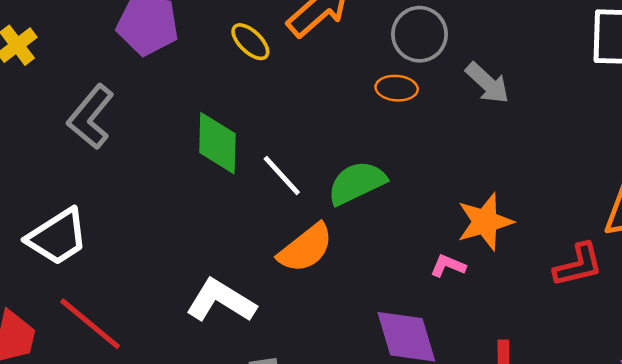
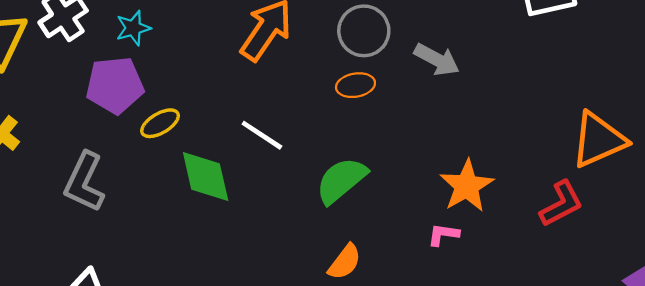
yellow ellipse: (250, 42) -> (160, 123), moved, turned -60
white line: (282, 176) -> (262, 135), moved
orange semicircle: (306, 248) -> (345, 262), moved, size x0.7

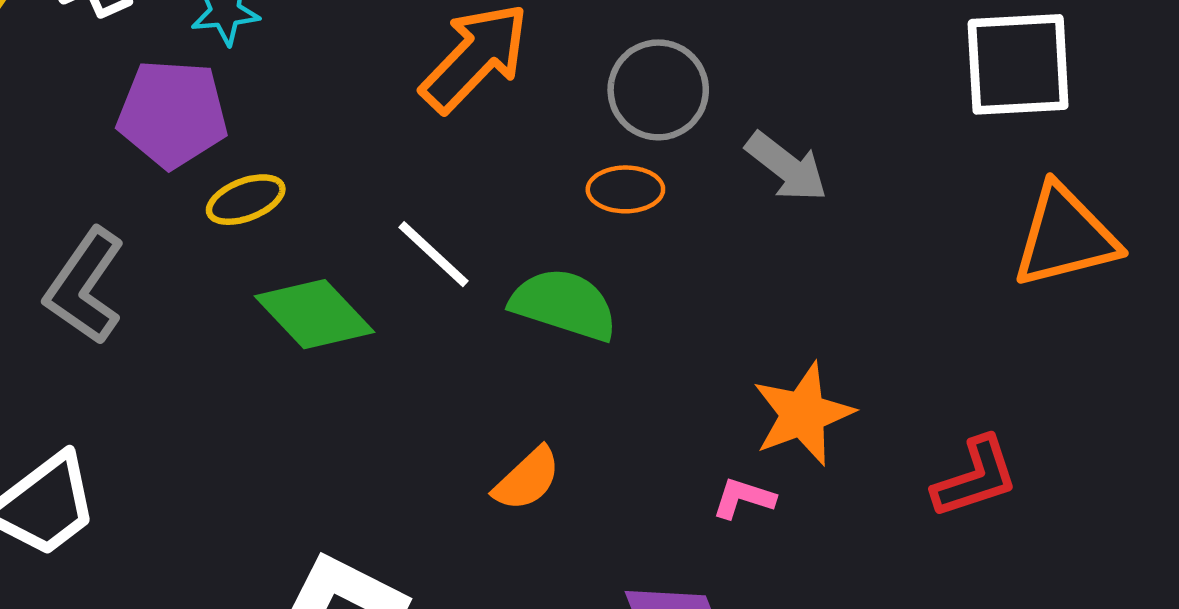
orange triangle: (599, 140) -> (1065, 236), moved
green diamond: (206, 177) -> (315, 314), turned -40
green semicircle: (341, 180) -> (564, 304), moved, turned 48
orange semicircle: (345, 262) -> (527, 479), moved

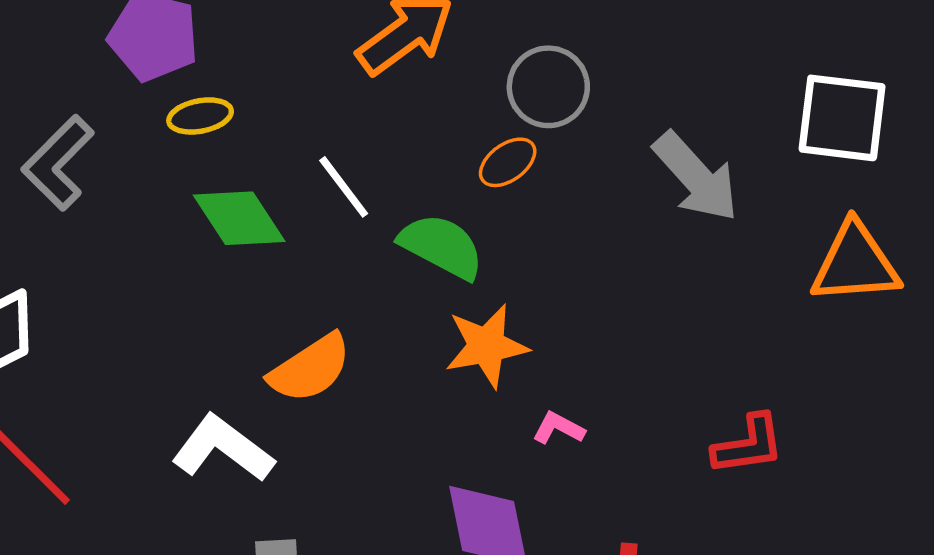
gray arrow: (787, 167) -> (696, 177), moved, size x1.4
orange ellipse: (625, 189) -> (508, 162), turned -46
orange star: (803, 414) -> (487, 346), moved
orange semicircle: (527, 479) -> (310, 368), moved, size x1.4

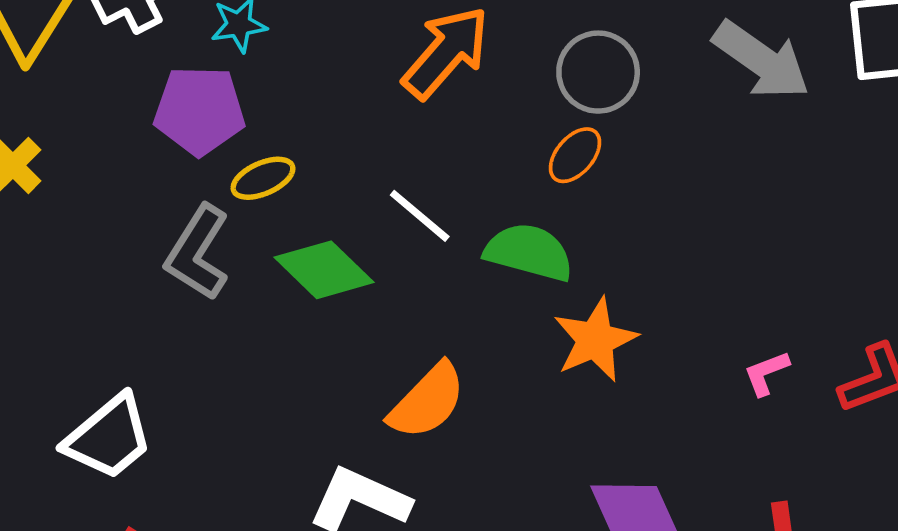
gray L-shape: (58, 163) -> (198, 253), moved
gray arrow: (696, 177) -> (761, 60), moved
pink L-shape: (559, 428) -> (766, 373), moved, turned -36

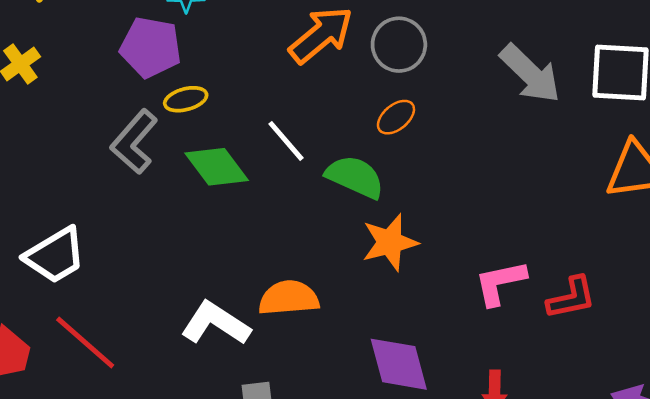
gray circle: (598, 72) -> (399, 45), moved
pink L-shape: (766, 373) -> (500, 283), size x1.6
orange semicircle: (427, 401) -> (289, 298), moved, turned -148

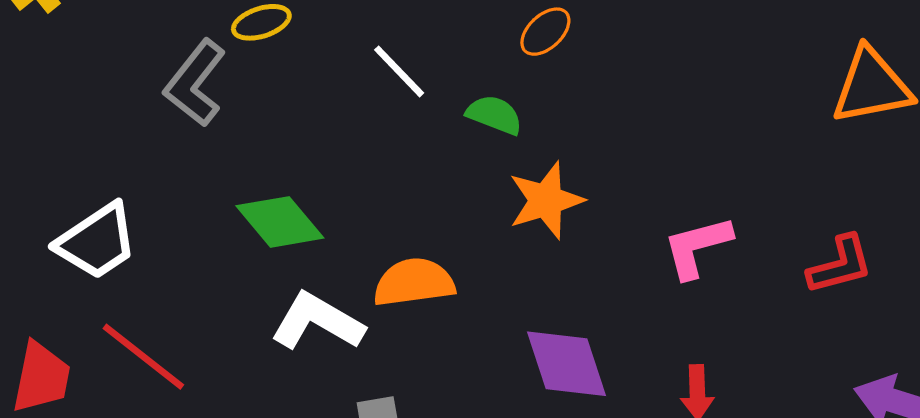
green diamond: (217, 167) -> (280, 222), moved
green semicircle: (355, 177) -> (494, 115), size x0.7
red L-shape: (571, 298) -> (840, 265), moved

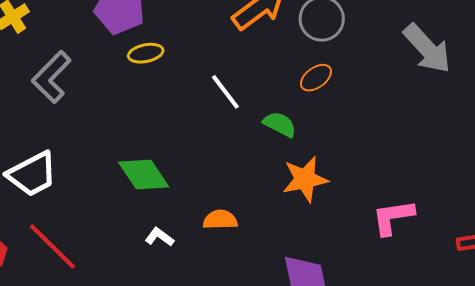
gray L-shape: (195, 83) -> (51, 77), moved
orange semicircle: (414, 282) -> (220, 220), size x0.7
white L-shape: (317, 322) -> (159, 237), size x0.5

